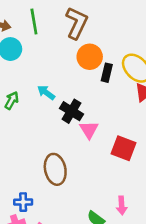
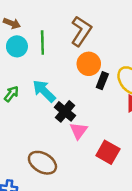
green line: (34, 22) -> (42, 42), moved
cyan arrow: (46, 93) -> (44, 91), size x1.5
brown ellipse: (55, 169) -> (42, 163), turned -56

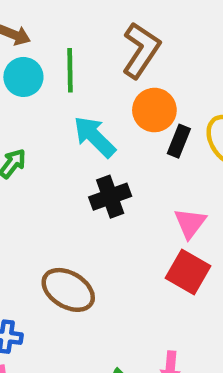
cyan arrow: (44, 91) -> (95, 137), moved
black cross: (65, 111) -> (110, 197), turned 30
pink triangle: (79, 131) -> (190, 223), moved

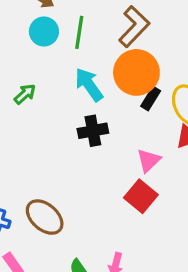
orange circle: (154, 110) -> (136, 72), size x1.4
brown ellipse: (68, 290) -> (45, 217), moved

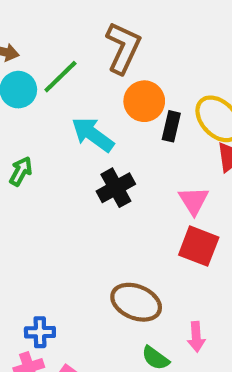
green line: (79, 32) -> (60, 77), turned 56
orange circle: (136, 72) -> (144, 101), size x0.7
brown ellipse: (45, 217) -> (136, 302), moved

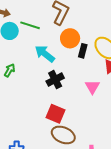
green line: (60, 77) -> (30, 25), turned 60
red square: (199, 246) -> (55, 114), moved

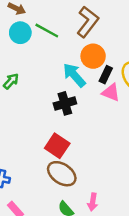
cyan arrow: (45, 54) -> (74, 75), moved
pink triangle: (92, 87) -> (111, 93), moved, turned -49

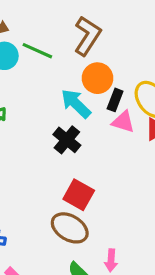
black cross: (65, 103) -> (67, 140), turned -30
red square: (57, 146) -> (79, 195), moved

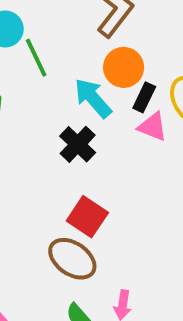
green line: (37, 51) -> (36, 58), moved, turned 36

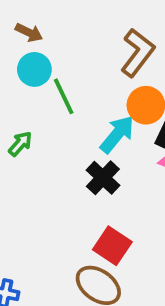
cyan arrow: (93, 98) -> (117, 134), turned 81

